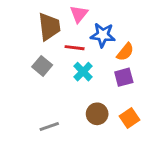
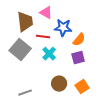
pink triangle: (79, 14) -> (46, 13), turned -40
gray square: (42, 66) -> (20, 50), size x1.5

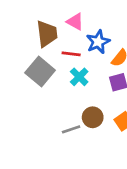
blue star: (63, 28) -> (98, 42), turned -30
gray line: (25, 93) -> (71, 129), moved

